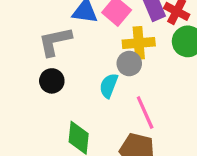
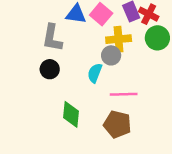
gray L-shape: (55, 41) -> (52, 38), turned -68
pink line: (145, 112) -> (124, 94), turned -68

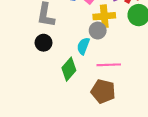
green diamond: (71, 114) -> (69, 69), moved, turned 35

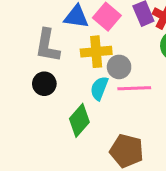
yellow cross: (104, 16) -> (96, 52), moved
pink line: (109, 65) -> (134, 88), moved

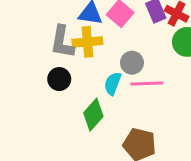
yellow cross: (96, 52) -> (87, 42), moved

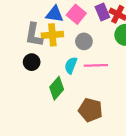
gray circle: (132, 63) -> (84, 41), moved

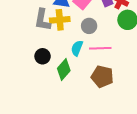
black circle: (32, 62) -> (43, 56), moved
brown pentagon: (90, 110) -> (102, 77), moved

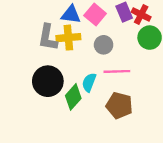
cyan semicircle: (77, 48) -> (89, 82), moved
black circle: (43, 56) -> (48, 81), size x1.6

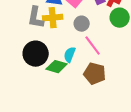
pink line: (117, 71) -> (93, 46), turned 55
green diamond: (73, 97) -> (57, 67), turned 65

